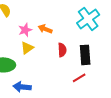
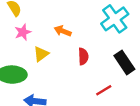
pink star: (25, 30) -> (23, 32), moved
black rectangle: (85, 55) -> (124, 62), moved, turned -30

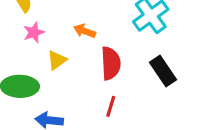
red semicircle: (83, 56) -> (111, 63), size x1.5
red line: (104, 90) -> (111, 106), moved, turned -42

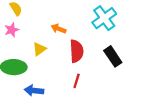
pink star: (34, 32) -> (12, 30), moved

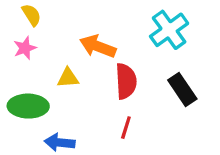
orange arrow: (58, 29) -> (98, 46), size x1.5
yellow triangle: (39, 49) -> (68, 78), turned 32

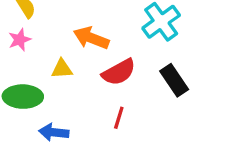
red semicircle: (126, 81) -> (119, 72), turned 64

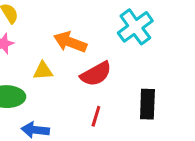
black rectangle: (174, 80) -> (147, 104), moved, turned 36

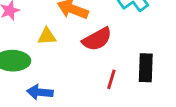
red line: (96, 116) -> (111, 79), moved

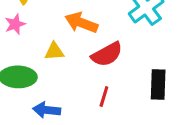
red line: (111, 79) -> (104, 96), moved

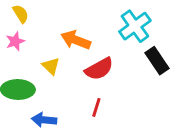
yellow triangle: (54, 51) -> (51, 66), turned 48
black rectangle: (158, 84) -> (157, 61), moved, turned -36

